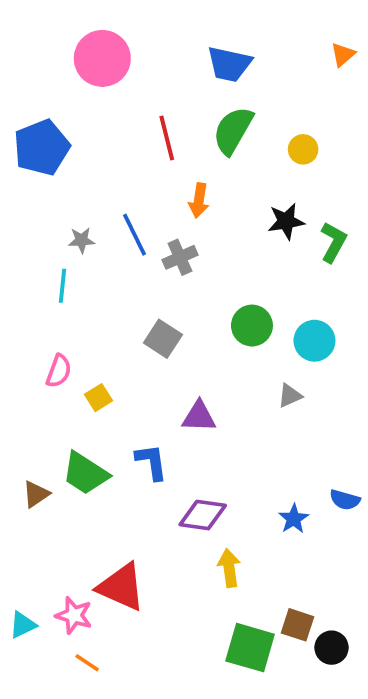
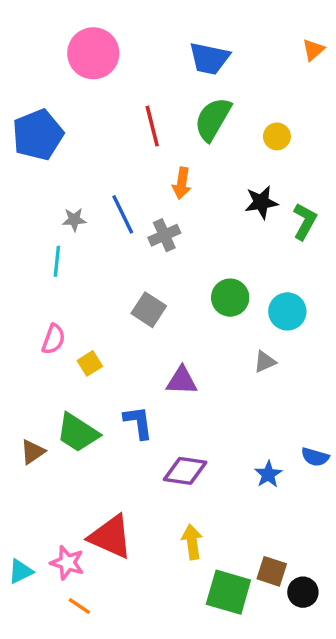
yellow arrow: (229, 568) -> (192, 542), moved

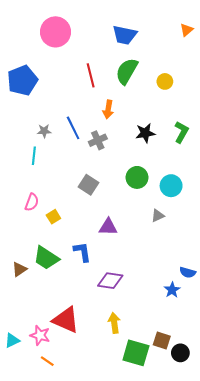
black star: (261, 202) -> (145, 133), moved
blue star: (268, 474) -> (172, 290), moved

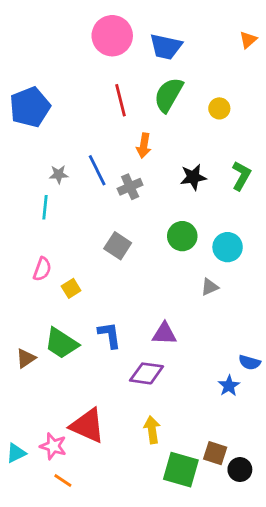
pink circle: (55, 32) -> (112, 36), moved
purple triangle: (108, 227) -> (164, 334), moved

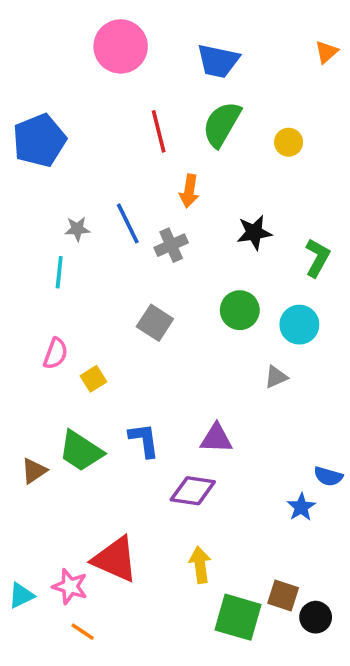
pink circle: (112, 36) -> (121, 46), moved
green L-shape: (241, 176) -> (317, 258), moved

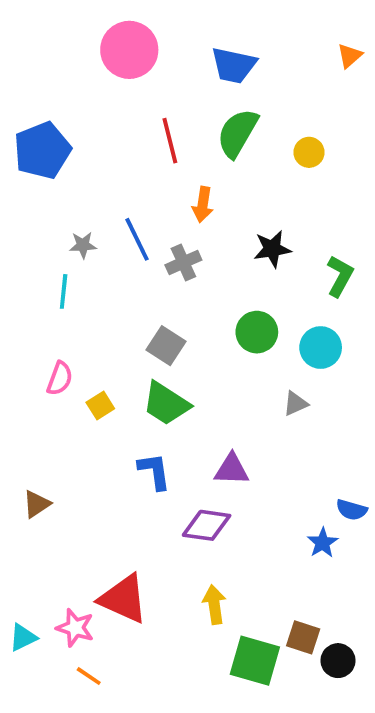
green trapezoid: (81, 451) -> (166, 404), moved

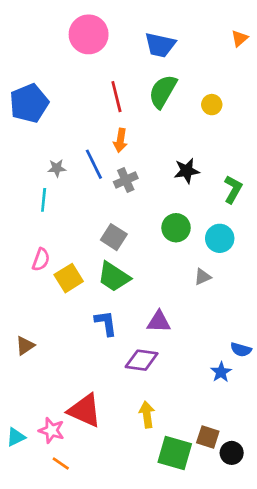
orange arrow: (203, 204) -> (120, 140), moved
yellow square: (100, 405) -> (69, 278), size x1.5

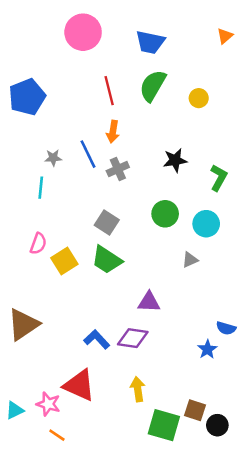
blue L-shape: (106, 323) -> (97, 339), moved, turned -35
brown triangle: (25, 346) -> (23, 324), size x1.8

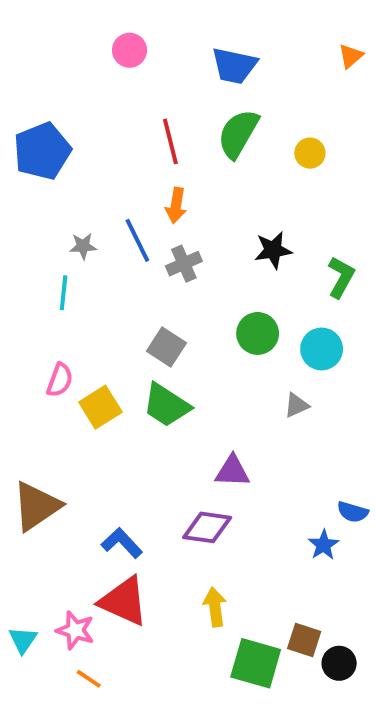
pink circle: (83, 32) -> (130, 50), size x0.6
blue L-shape: (97, 339) -> (122, 543), moved
cyan triangle: (15, 410) -> (23, 640), turned -30

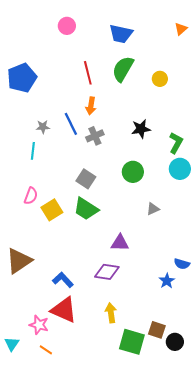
cyan circle: (322, 349) -> (180, 169), moved
cyan triangle: (23, 640) -> (12, 344), moved

